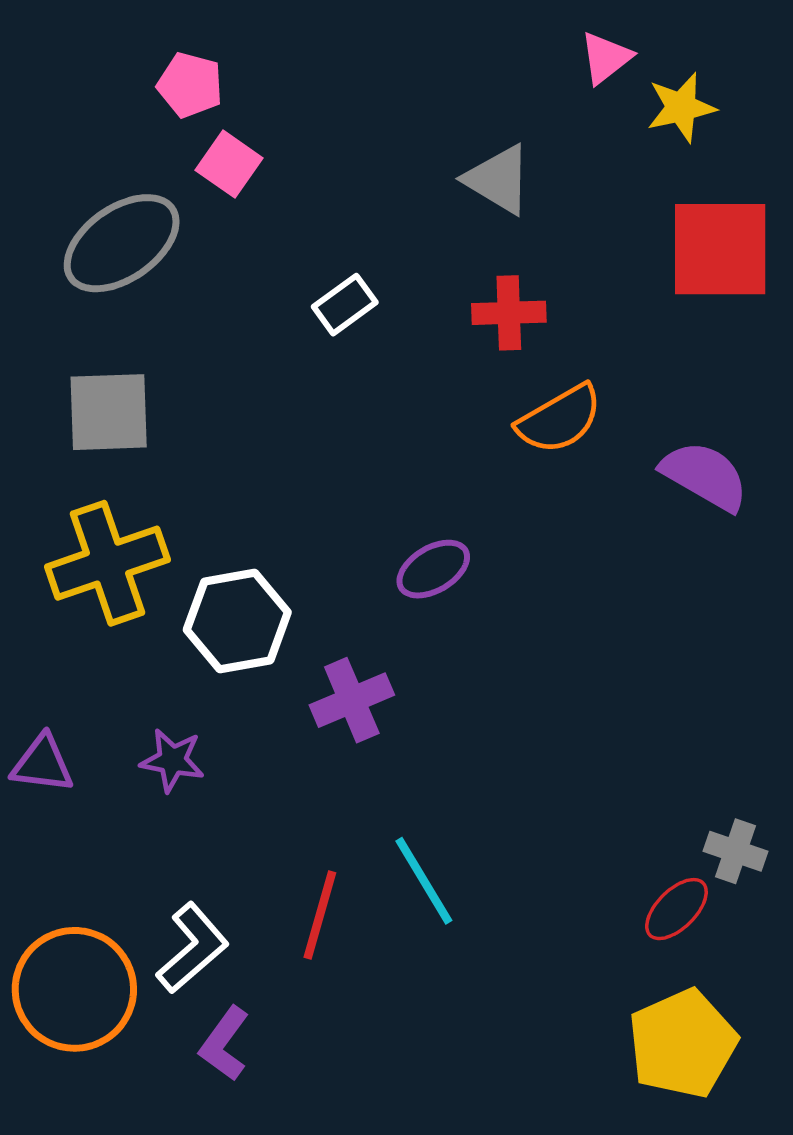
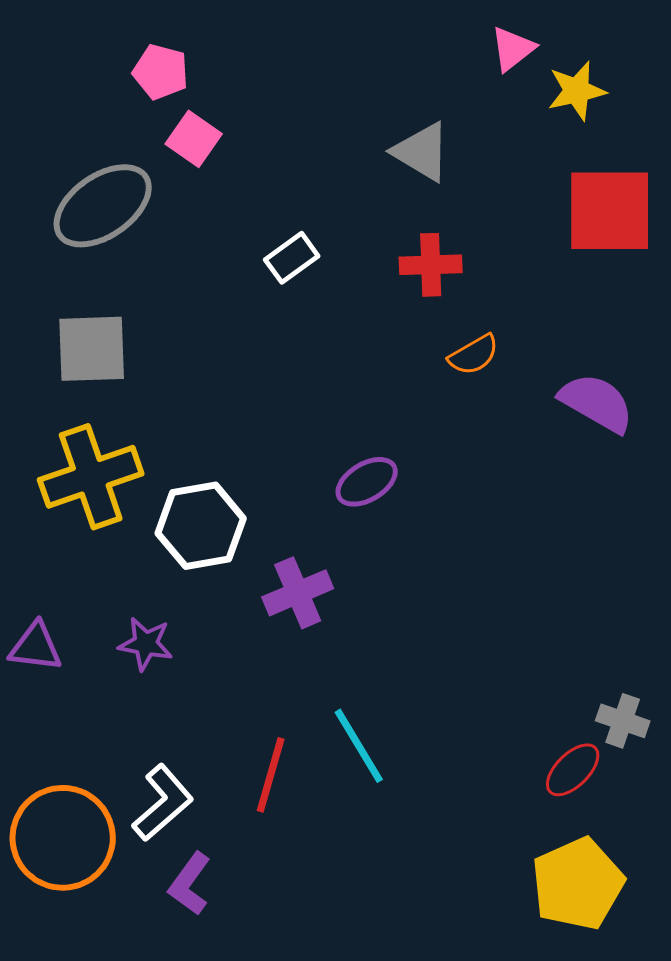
orange semicircle: (560, 419) -> (474, 355), size x0.7

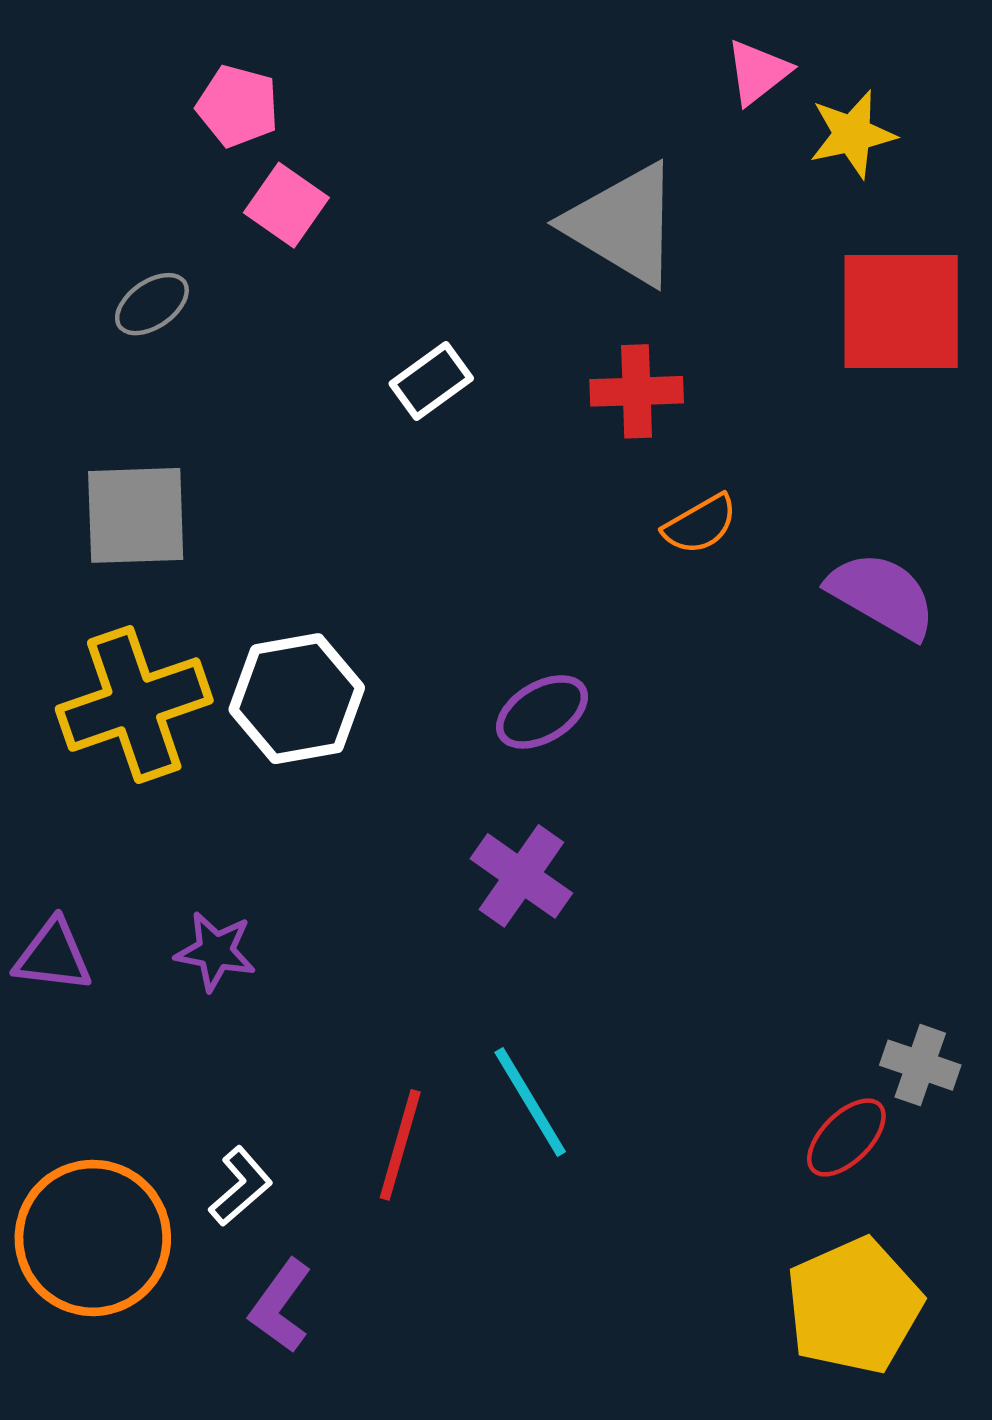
gray triangle: (422, 152) -> (623, 224), size x1.4
gray ellipse: (103, 206) -> (152, 304), size x0.5
white hexagon: (201, 526) -> (297, 699), moved
purple cross: (298, 593) -> (521, 876), moved, turned -32
white L-shape: (163, 803) -> (241, 1186), size x0.7

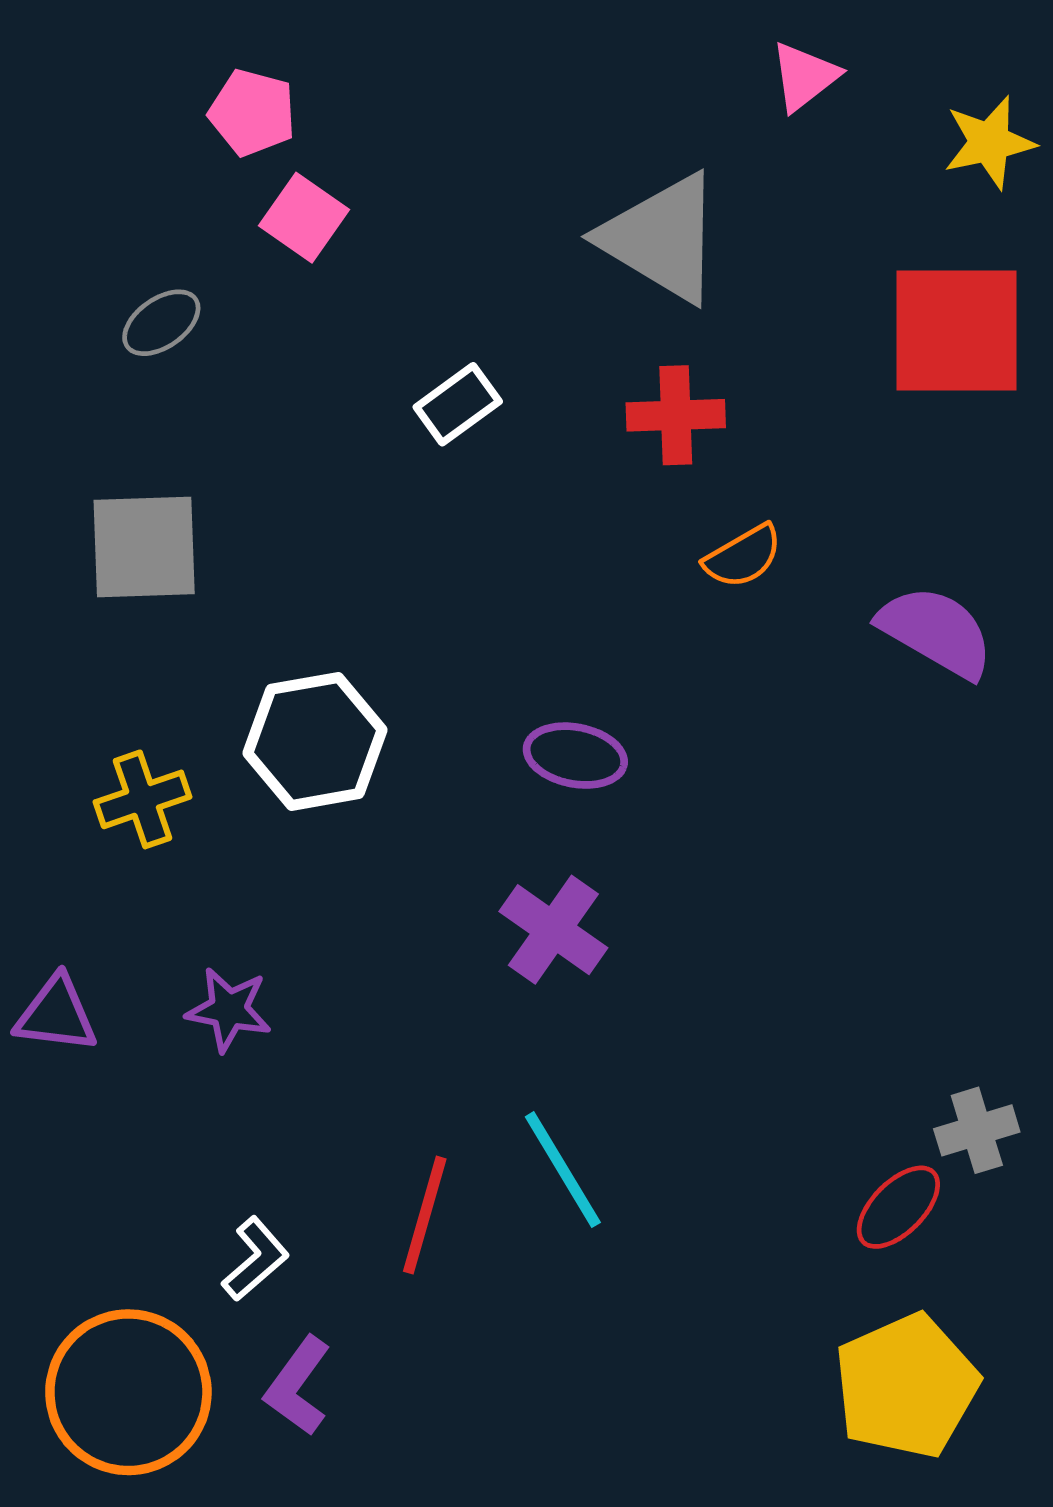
yellow star: (852, 134) -> (989, 142), moved
yellow cross: (134, 705) -> (143, 799), moved, size x0.6
purple ellipse: (542, 712) -> (575, 756), turned 42
gray cross: (920, 1065) -> (977, 1130), turned -36
orange circle: (93, 1238) -> (128, 1392), moved

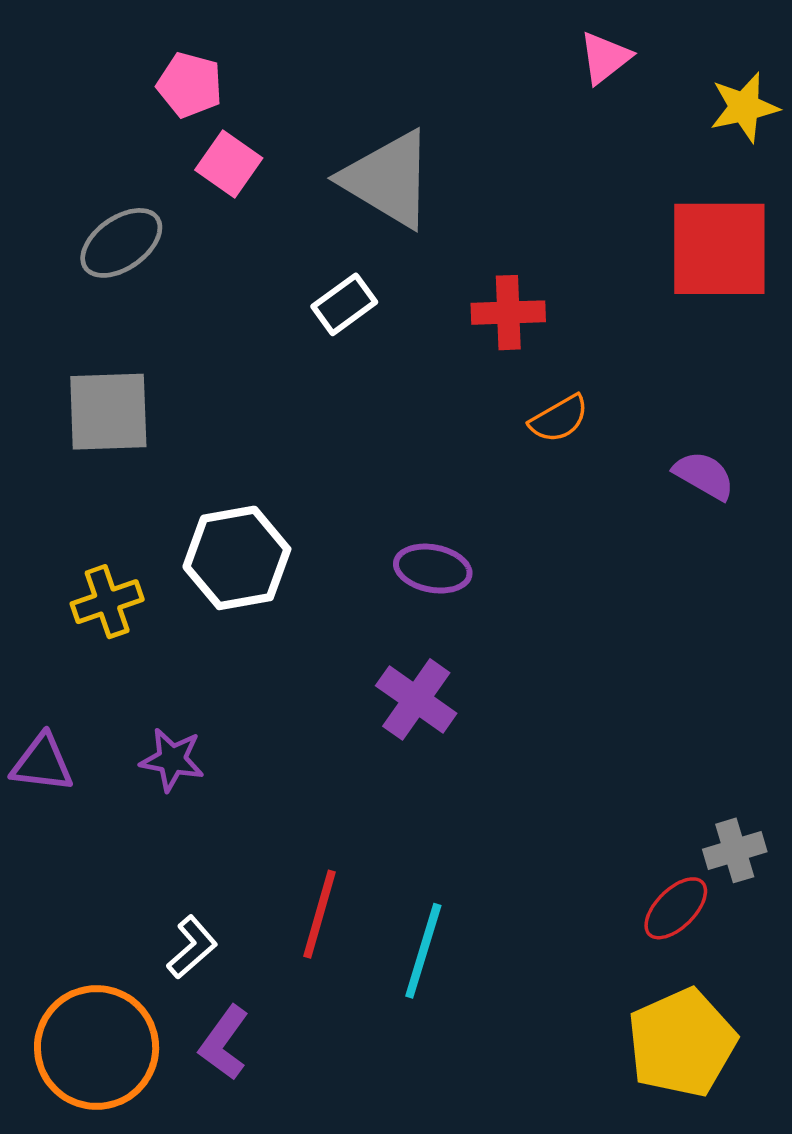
gray triangle: (662, 238) -> (388, 179), moved
gray ellipse: (161, 323) -> (121, 243), size x1.4
purple semicircle: (936, 632) -> (704, 475), size x0.7
cyan line: (563, 1170) -> (423, 951), moved, turned 48

